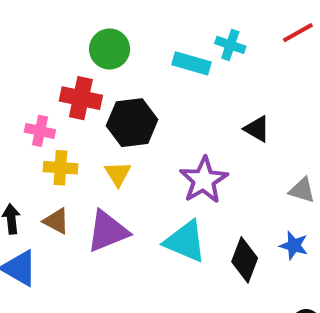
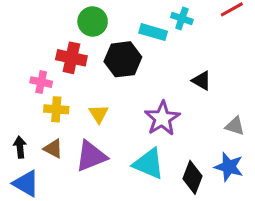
black hexagon: (132, 123) -> (123, 59), moved
blue star: (294, 246) -> (229, 167), size x1.4

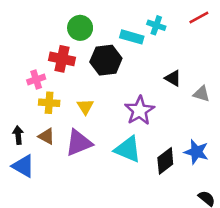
pink cross: (41, 82) -> (36, 80), turned -30
gray triangle: (235, 126) -> (201, 94), moved
black diamond: (192, 177) -> (165, 161), turned 32

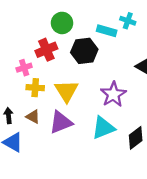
red cross: (62, 59) -> (46, 50), turned -35
yellow triangle: (85, 107) -> (66, 91), size x1.6
cyan triangle: (128, 149) -> (103, 128), turned -45

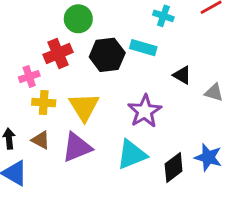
cyan rectangle: (107, 31) -> (143, 48), moved

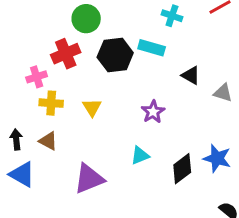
yellow triangle: (84, 107) -> (92, 107), size x0.6
purple star: (145, 111) -> (153, 112), size x0.7
purple triangle: (77, 147) -> (89, 179), moved
cyan triangle: (132, 154) -> (140, 155), size x0.6

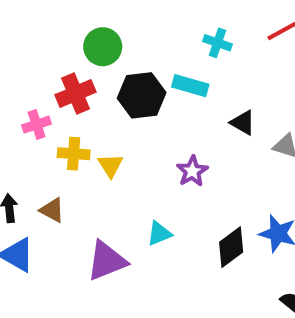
yellow cross: (51, 103) -> (74, 154), moved
cyan triangle: (140, 155) -> (159, 234), moved

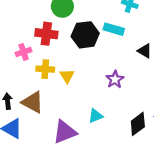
red cross: (75, 93) -> (46, 34), turned 30
brown triangle: (52, 210) -> (33, 102), size x1.5

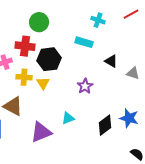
black hexagon: (85, 35) -> (49, 59), moved

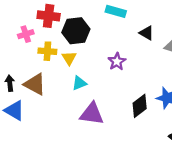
cyan triangle: (68, 118) -> (79, 83), moved
purple triangle: (41, 132) -> (92, 114), moved, turned 30

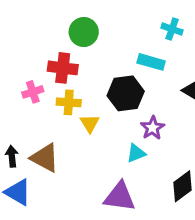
black hexagon: (76, 31) -> (126, 93), moved
yellow cross: (47, 51) -> (69, 102), moved
cyan triangle: (79, 83) -> (136, 153), moved

